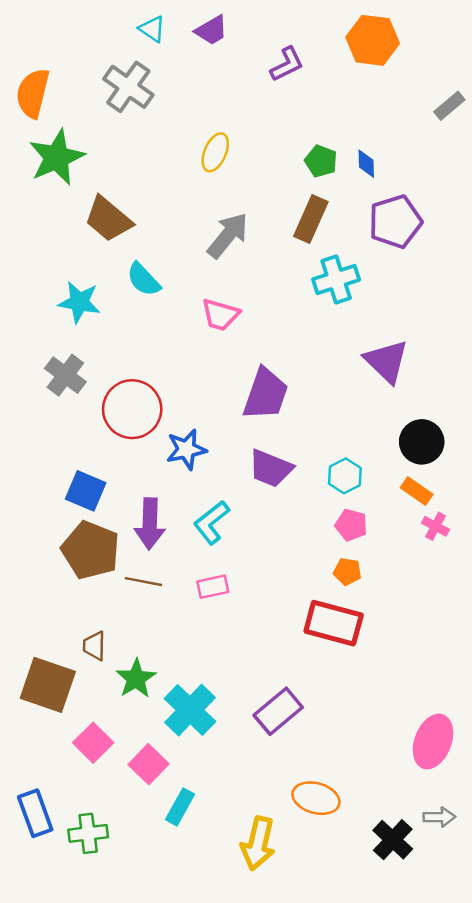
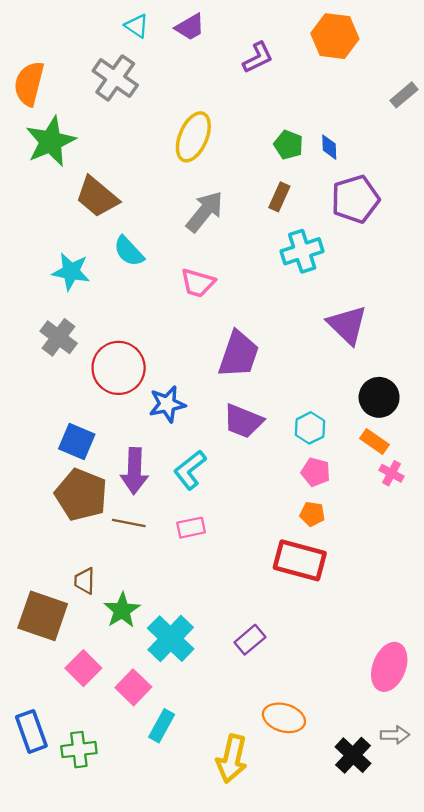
yellow ellipse: (215, 152) -> (193, 137), size x1.4
brown rectangle: (311, 219) -> (279, 197), size x0.7
purple rectangle: (278, 711) -> (250, 640), size x0.7

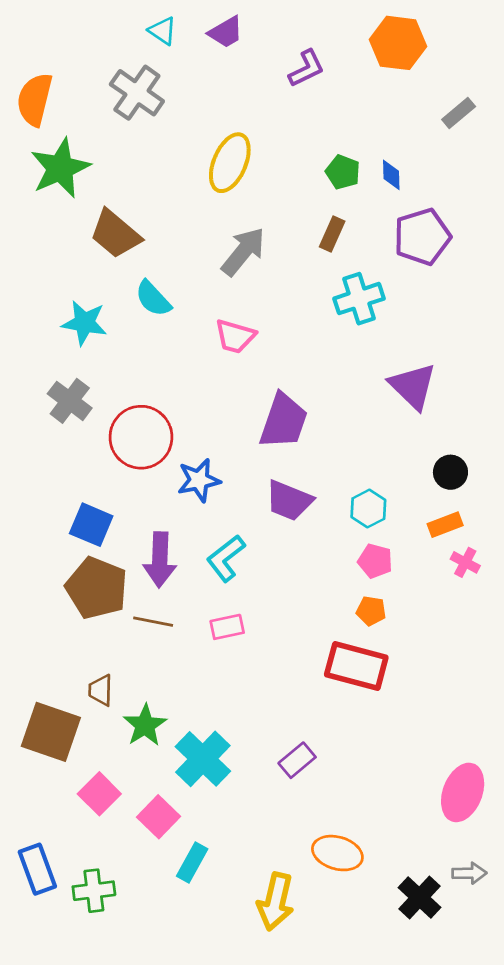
gray rectangle: (404, 95) -> (459, 113), moved
black circle: (379, 397) -> (450, 472), size x0.7
orange rectangle: (375, 442) -> (445, 525), turned -56

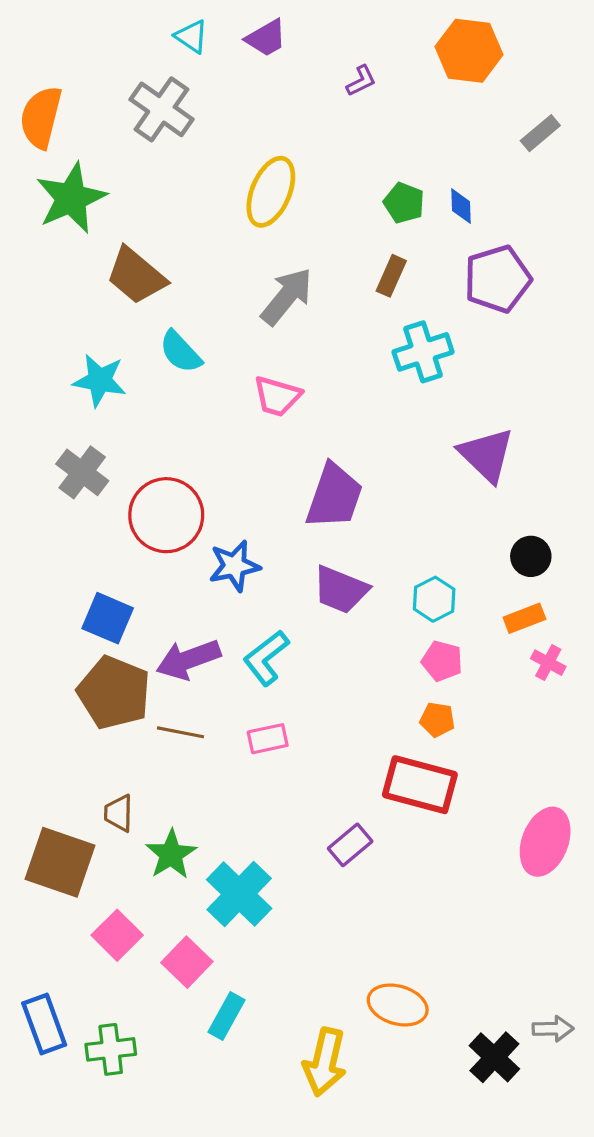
purple L-shape: (307, 68) -> (361, 81), size x0.7
purple arrow: (160, 560) -> (188, 659), turned 68
purple rectangle: (297, 760) -> (350, 845), moved
pink ellipse: (463, 792) -> (545, 842), moved

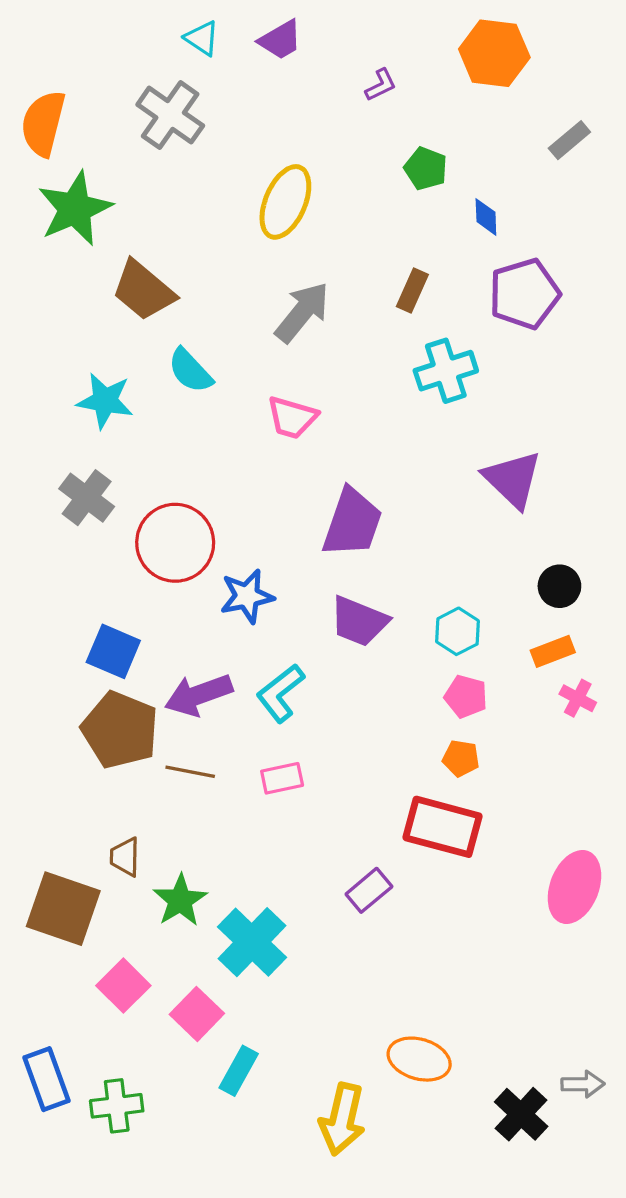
green pentagon: (404, 203) -> (426, 169), moved

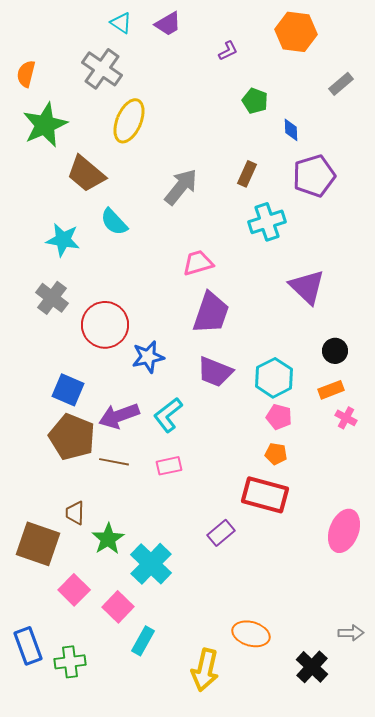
orange semicircle: (43, 123) -> (26, 74), size x0.7
yellow ellipse: (285, 202) -> (129, 121), moved
pink trapezoid: (292, 417) -> (198, 263), moved, turned 148
cyan hexagon: (458, 631) -> (274, 378), size x1.4
gray arrow: (583, 1084) -> (351, 633), moved

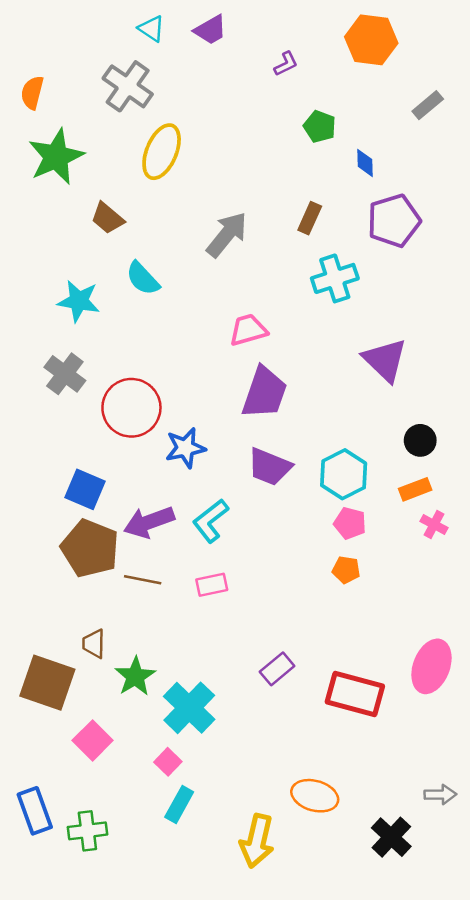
brown trapezoid: (86, 174) -> (108, 218), size x0.7
red rectangle: (265, 495) -> (355, 694), moved
pink square: (118, 607) -> (168, 762), moved, size x0.7

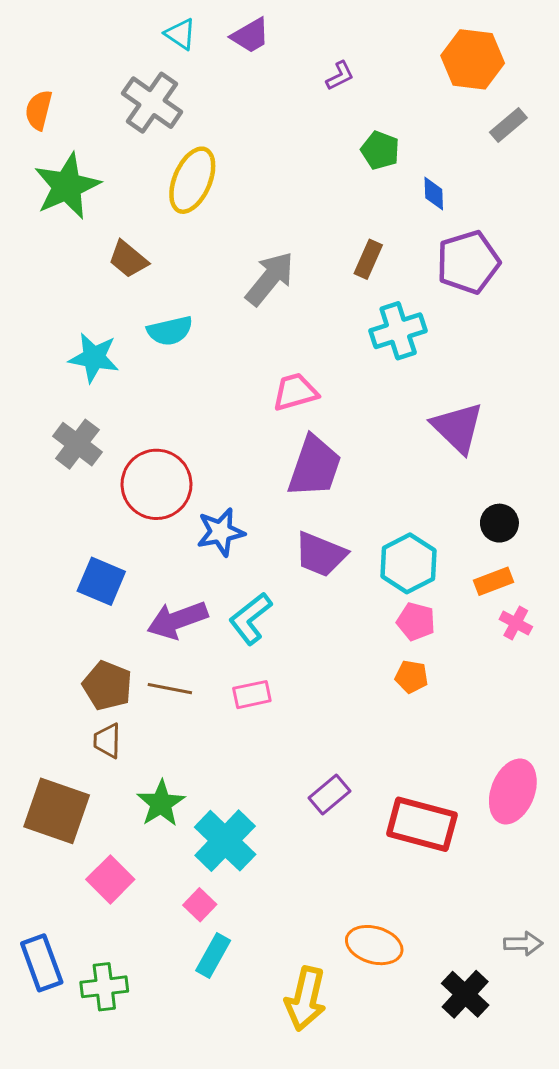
orange hexagon: (371, 40) -> (473, 59), moved
cyan semicircle: (143, 278) -> (170, 331), turned -60
brown pentagon: (90, 548) -> (107, 686), moved, size x0.7
brown trapezoid: (94, 644) -> (107, 741), moved

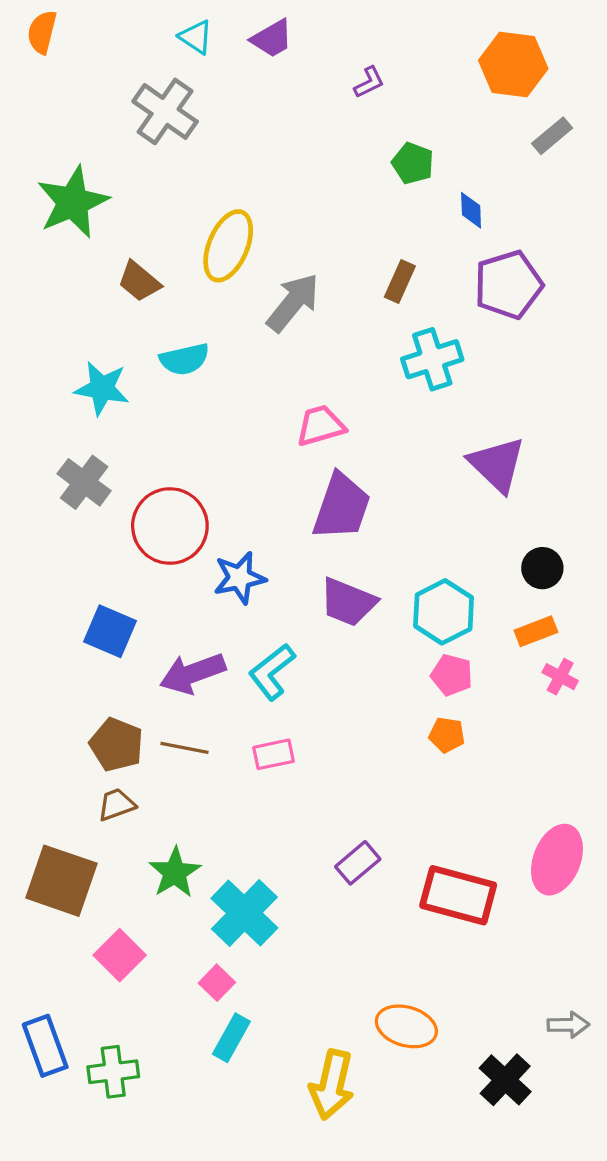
orange semicircle: (39, 110) -> (42, 32), moved
yellow ellipse: (192, 180) -> (228, 246), moved
brown trapezoid: (107, 741) -> (116, 805), turned 69

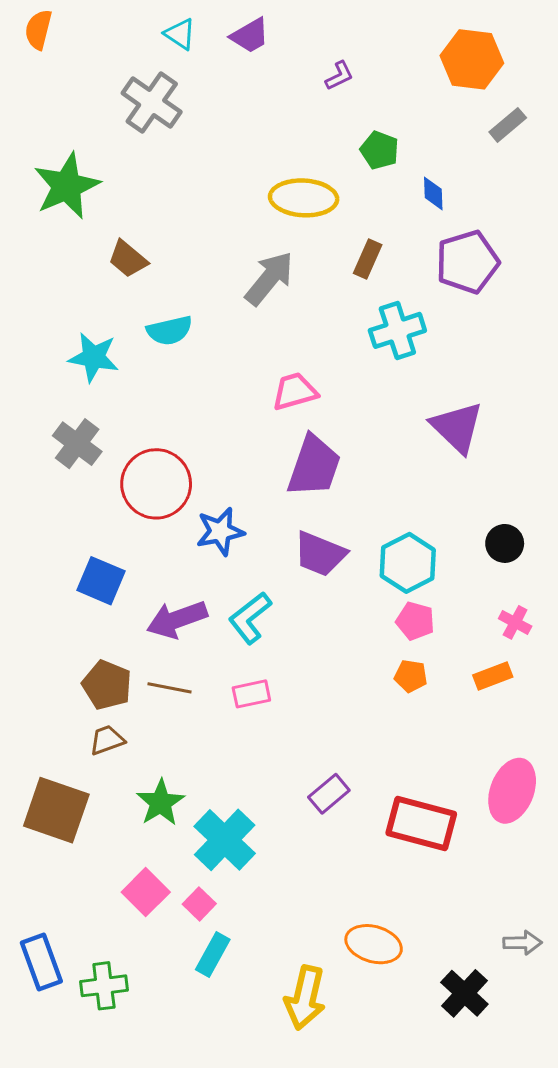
yellow ellipse: (228, 246) -> (304, 198), moved, turned 70
black circle: (542, 568) -> (505, 543), moved
orange rectangle: (536, 631) -> (493, 676), moved
pink square: (120, 955) -> (146, 892), moved

